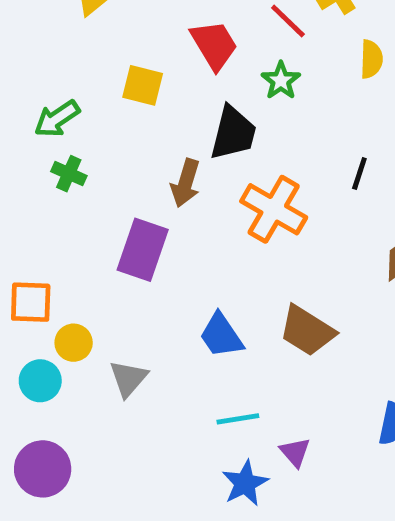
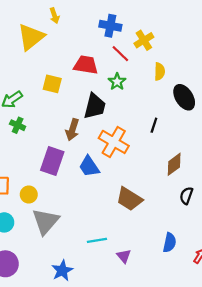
red trapezoid: (214, 45) -> (86, 65), turned -50
blue trapezoid: (221, 336) -> (89, 167), moved
yellow circle: (74, 343) -> (29, 195), moved
gray triangle: (128, 378) -> (46, 221), size x1.5
blue star: (245, 483) -> (62, 271), moved

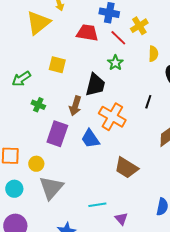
red trapezoid: (86, 65) -> (87, 33), moved
green cross: (18, 125) -> (38, 105), moved

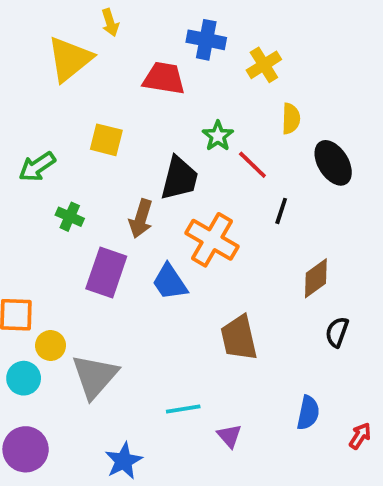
red line: (118, 38) -> (252, 165), moved
yellow circle: (36, 164) -> (51, 346), moved
brown trapezoid: (126, 168) -> (239, 338), turned 45

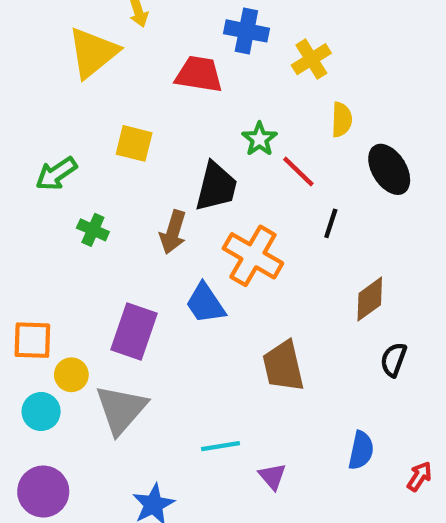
purple rectangle: (106, 272) -> (134, 332), moved

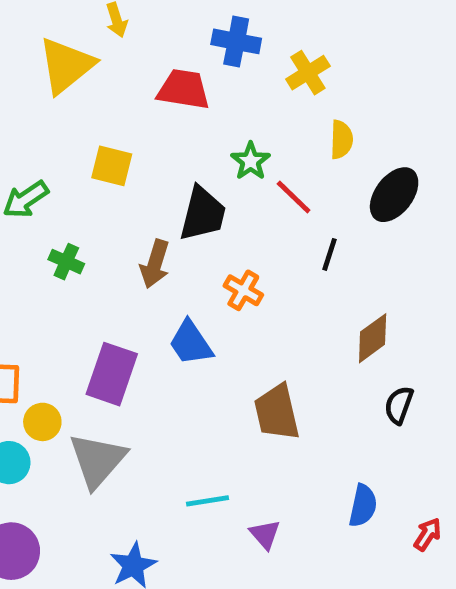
black ellipse: (389, 169) -> (394, 195), turned 69
orange cross: (253, 256) -> (243, 290), size x0.6

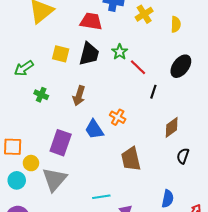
yellow semicircle: (341, 140) -> (176, 24), moved
black trapezoid: (203, 214) -> (89, 54), moved
orange cross: (243, 290) -> (118, 117), moved

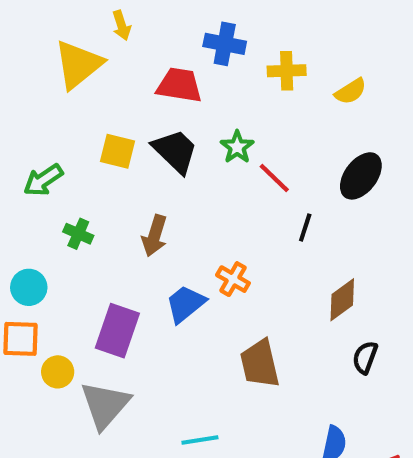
yellow cross: (144, 14) -> (287, 71), turned 30
yellow semicircle: (176, 24) -> (351, 91), turned 56
black trapezoid: (89, 54) -> (175, 151), turned -60
blue trapezoid: (94, 129) -> (186, 304), turned 85
cyan circle: (17, 180) -> (29, 287), moved

